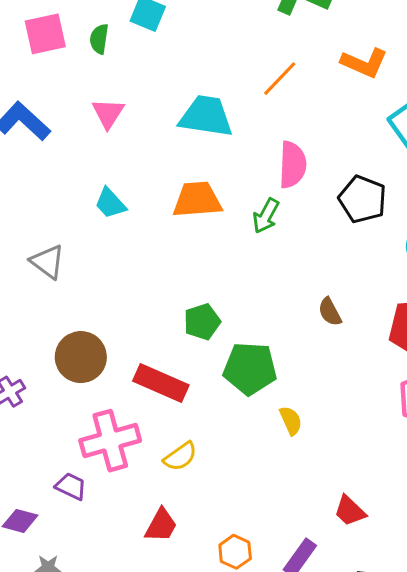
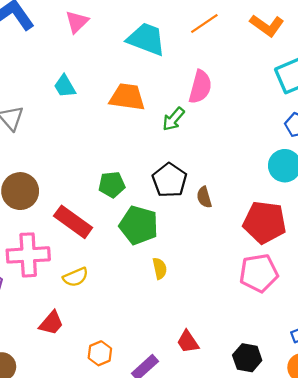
black pentagon: (362, 199) -> (170, 180), moved

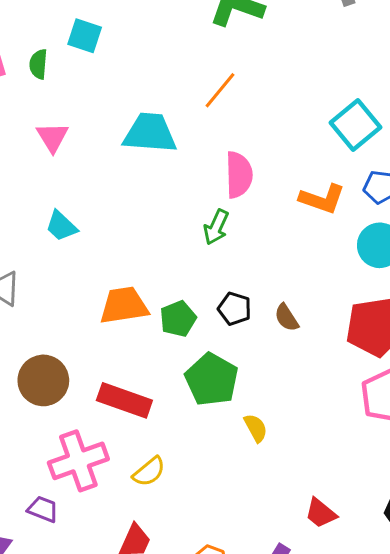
orange L-shape: (267, 25) -> (322, 199), moved
orange trapezoid: (127, 97) -> (124, 305), moved
black pentagon: (170, 180) -> (235, 309), size x0.7
green pentagon: (112, 185) -> (178, 319), moved
green pentagon: (139, 225) -> (212, 379), turned 30

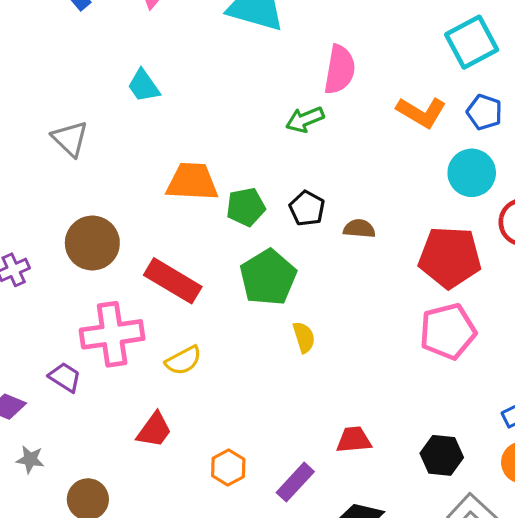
green arrow: (216, 227) -> (305, 119), turned 32
brown semicircle: (287, 318) -> (359, 229), turned 116
red trapezoid: (321, 513) -> (354, 440), turned 124

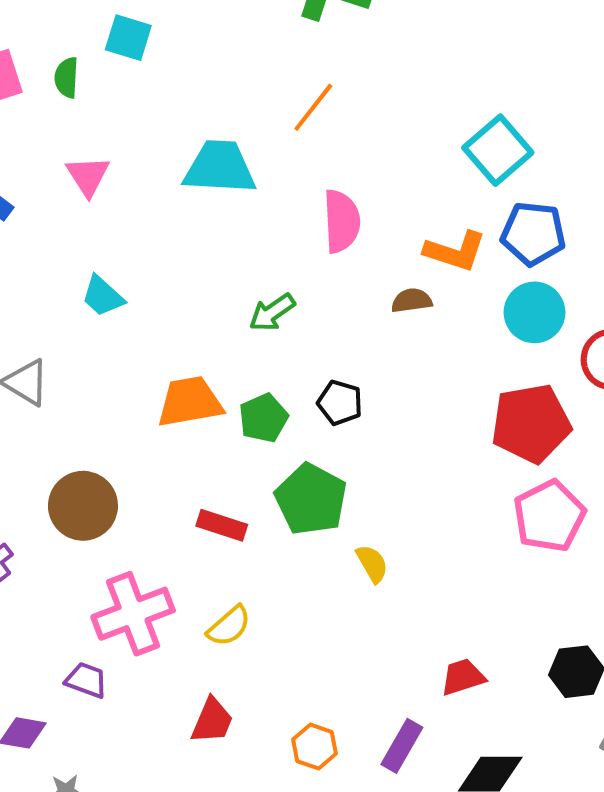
blue pentagon: (484, 112) -> (533, 234), size x1.4
green arrow: (305, 119) -> (272, 312), moved
brown semicircle: (359, 229) -> (412, 301), moved
red rectangle: (173, 281) -> (222, 525), moved, size x0.7

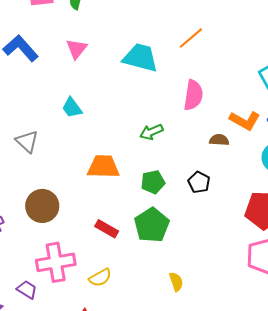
black pentagon: (340, 403) -> (199, 182), moved
green pentagon: (263, 418) -> (153, 182), moved
yellow semicircle: (372, 564) -> (176, 282), moved

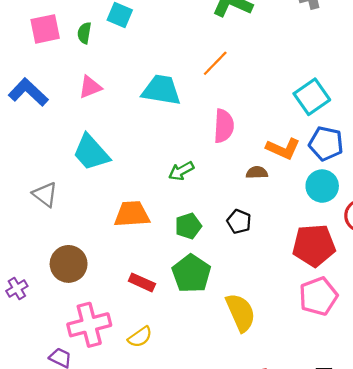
pink triangle: (77, 49) -> (90, 87), turned 35
cyan trapezoid: (72, 108) -> (91, 152), size x1.6
yellow semicircle: (176, 282) -> (241, 312), moved, size x1.8

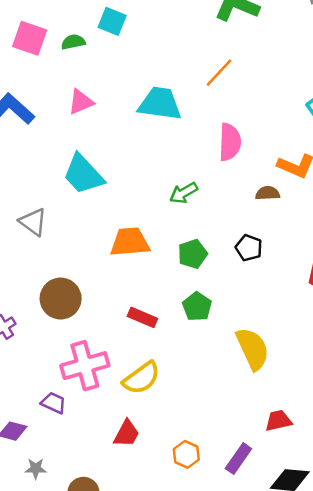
pink square: (45, 29) -> (30, 38), turned 32
green semicircle: (84, 33) -> (73, 42), turned 70
green pentagon: (191, 274) -> (197, 307), size x0.7
yellow semicircle: (140, 337) -> (141, 378), size x1.4

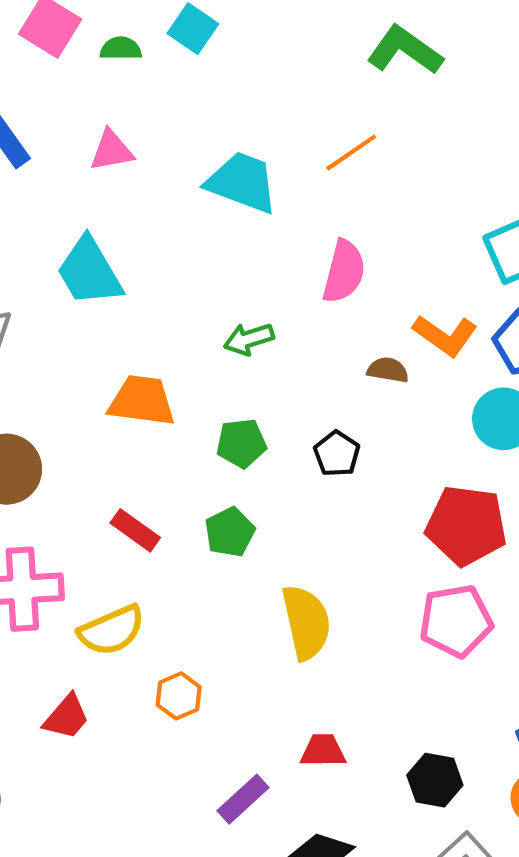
orange hexagon: (186, 454) -> (179, 696), moved

